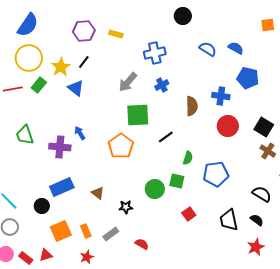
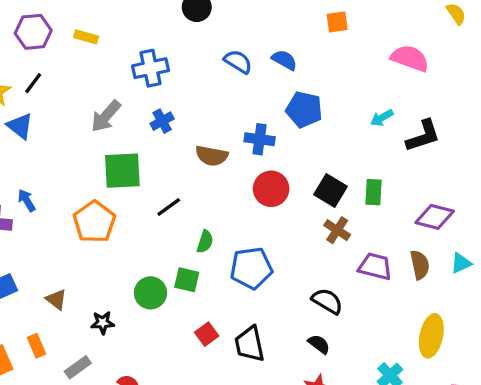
brown semicircle: (192, 106) -> (212, 156), turned 102
black trapezoid: (229, 220) -> (250, 344), moved
orange rectangle: (86, 231) -> (37, 346), moved

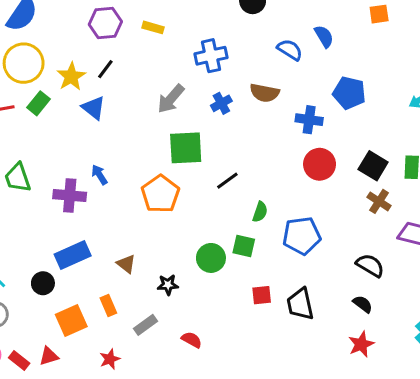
blue semicircle: (284, 60) -> (324, 36), moved, turned 30
brown semicircle: (212, 156) -> (265, 93), moved
red square: (207, 334) -> (262, 295), turned 30

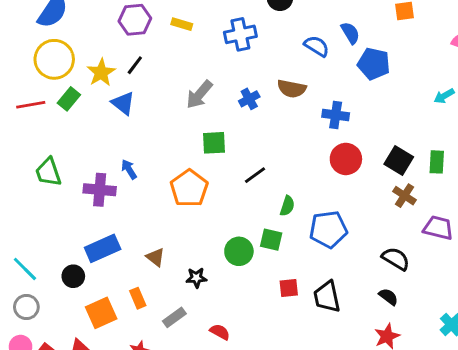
blue cross: (211, 56) -> (240, 34), moved
blue pentagon: (349, 93) -> (374, 64), moved
green square: (186, 148) -> (214, 143), size x0.7

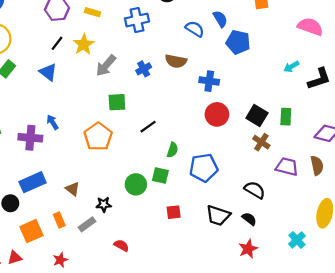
yellow star: (101, 73) -> (84, 44), moved
black trapezoid: (327, 297) -> (218, 215), moved, turned -60
gray rectangle: (174, 317) -> (87, 224), moved

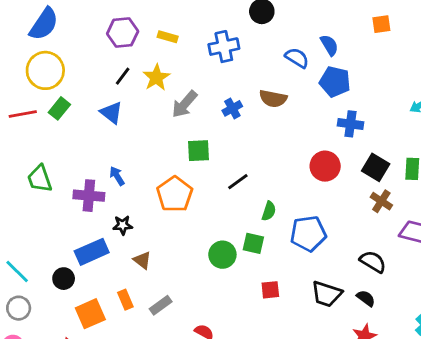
blue pentagon: (238, 42) -> (335, 82), moved
blue cross: (209, 81) -> (350, 124), moved
black star: (104, 204) -> (123, 225), moved

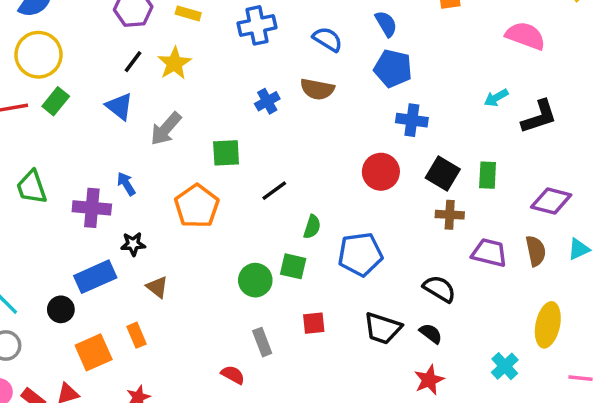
blue semicircle: (297, 58) -> (328, 39), moved
gray arrow: (184, 104) -> (166, 129), moved
brown cross: (381, 201) -> (450, 215), turned -30
gray rectangle: (161, 305) -> (262, 342), moved, turned -75

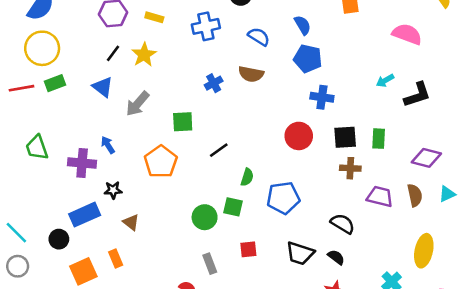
green rectangle: (56, 101) -> (55, 83), turned 30
black square: (443, 173) -> (345, 137), turned -35

